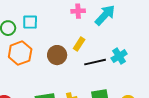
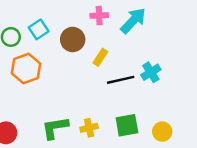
cyan square: (30, 22) -> (39, 29), turned -35
brown circle: (57, 55) -> (73, 39), moved

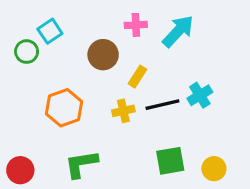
cyan square: (39, 29) -> (50, 31), moved
orange hexagon: (26, 69) -> (64, 108), moved
yellow cross: (89, 128) -> (123, 111), moved

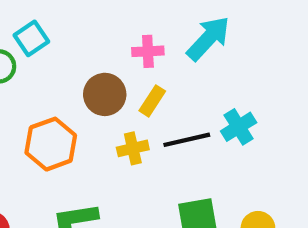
pink cross: (136, 25) -> (148, 51), moved
brown circle: (103, 55) -> (105, 94), moved

